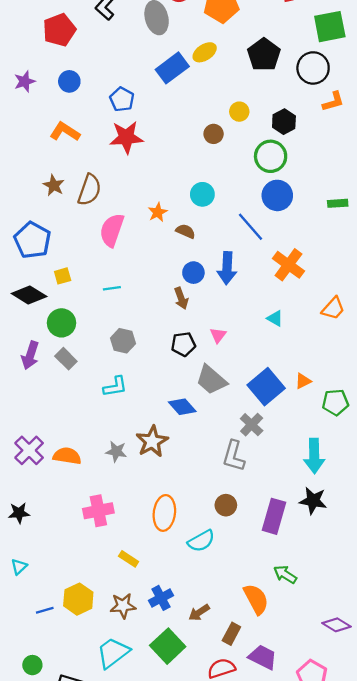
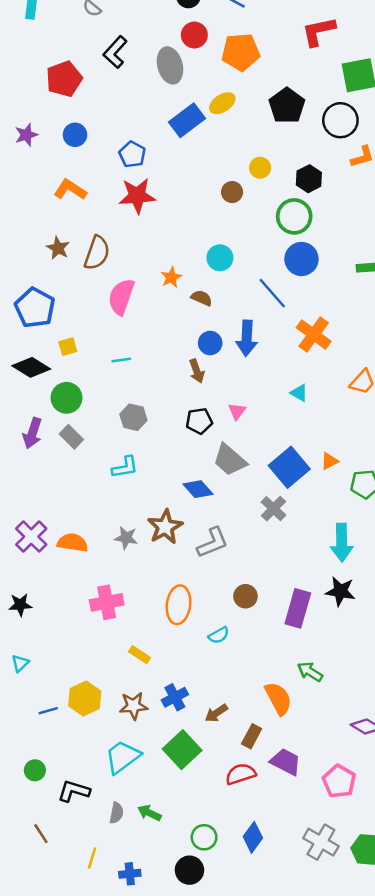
gray L-shape: (234, 456) -> (213, 543), moved, turned -128
cyan semicircle: (201, 541) -> (219, 635), size x0.7

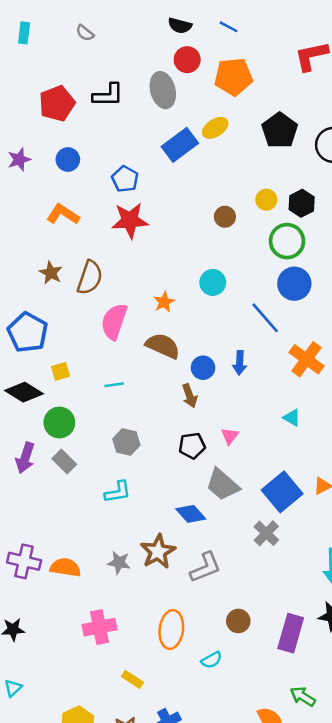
black L-shape: (115, 52) -> (108, 95), moved, turned -132
yellow circle: (260, 168) -> (266, 200), moved
brown semicircle: (202, 298) -> (163, 346), moved, size x1.6
blue arrow: (247, 338) -> (240, 363), size x0.7
purple cross: (31, 537) -> (24, 561), turned -32

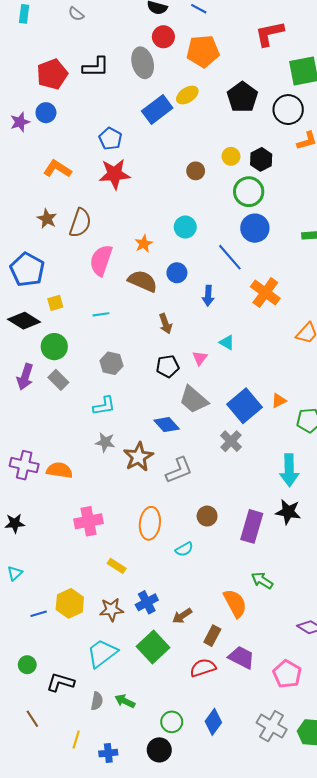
blue circle: (68, 160) -> (46, 113), moved
blue circle: (203, 368) -> (177, 273), moved
cyan triangle: (292, 418) -> (227, 342), moved
gray star: (119, 563) -> (105, 442), moved

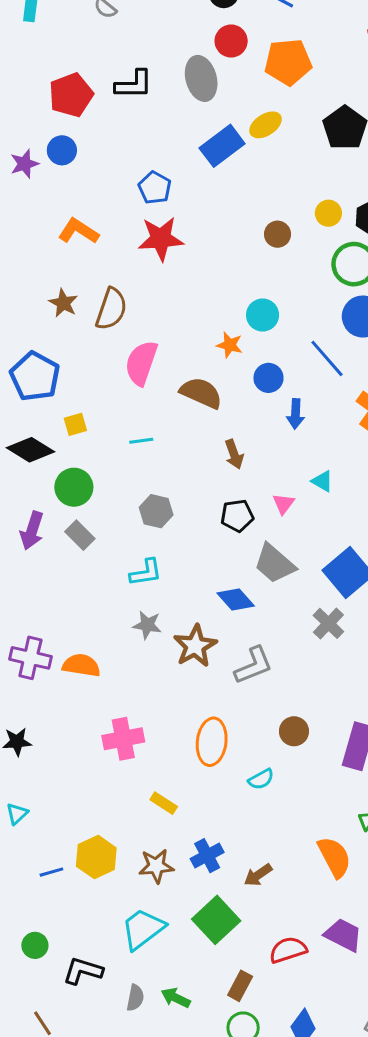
orange star: (144, 244) -> (230, 345), moved, turned -30
blue circle: (177, 273) -> (269, 378), moved
brown rectangle: (212, 636) -> (240, 986), moved

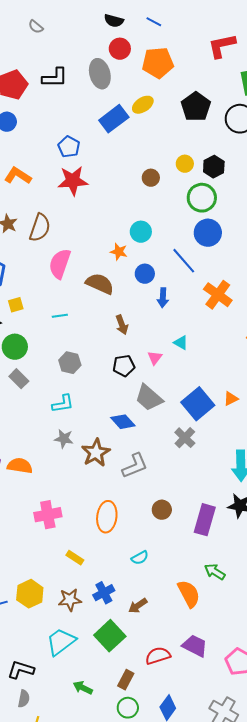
cyan semicircle: (261, 779) -> (140, 558), moved
gray semicircle: (135, 998) -> (24, 699), moved

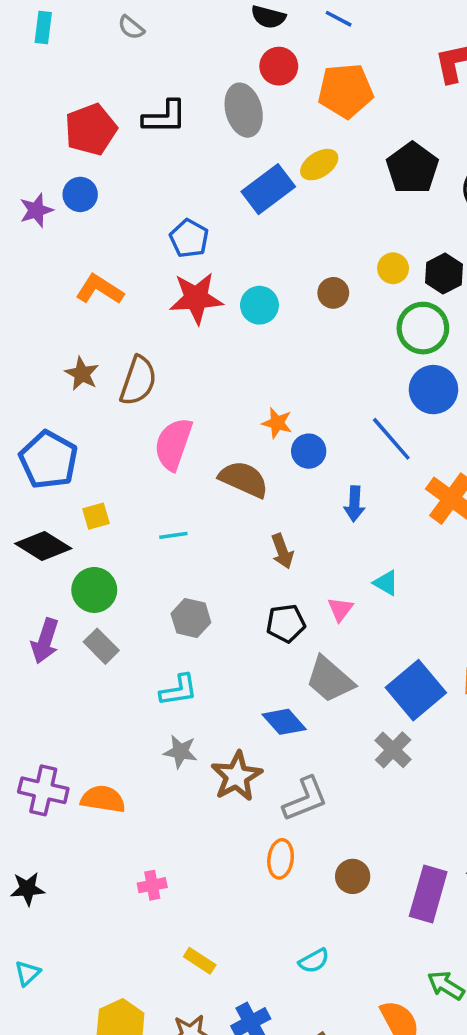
cyan circle: (141, 232) -> (259, 305), moved
blue circle: (145, 274) -> (309, 451), moved
pink cross: (48, 515) -> (152, 885), size x0.6
orange ellipse: (107, 517) -> (281, 859), moved, size x0.7

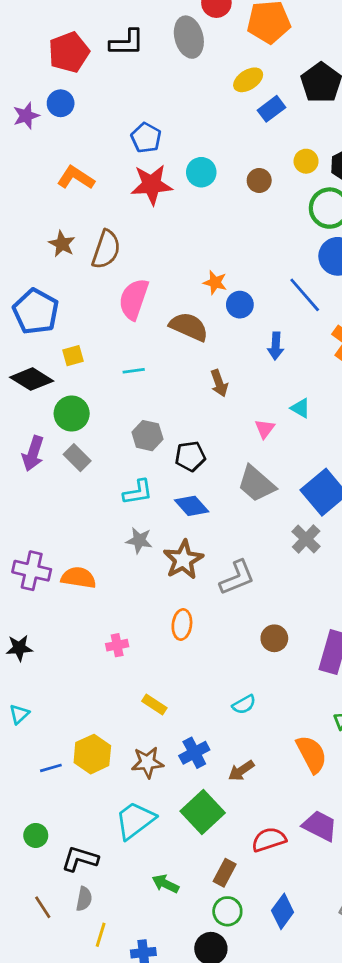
blue rectangle: (268, 189) -> (272, 109), moved, size x0.7
cyan circle: (259, 305) -> (201, 172), moved
black pentagon: (286, 623) -> (190, 456), moved
blue diamond: (284, 722) -> (192, 506), moved
orange ellipse: (281, 859) -> (182, 624), moved

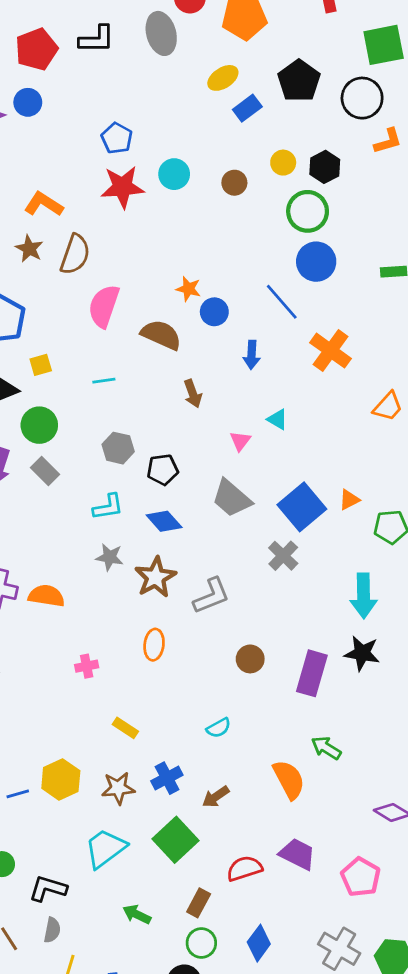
orange L-shape: (76, 178) -> (44, 204), moved

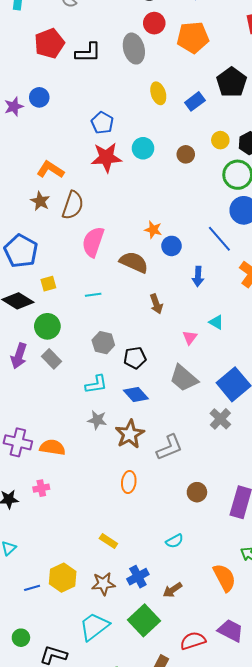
red pentagon: (36, 49) -> (49, 43), moved
yellow ellipse: (223, 78) -> (158, 93), moved, turned -75
pink cross: (87, 666) -> (41, 488), moved

